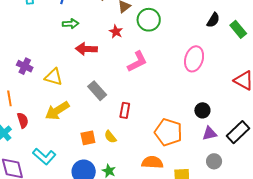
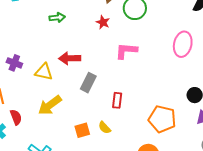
red arrow: (86, 49) -> (70, 58), moved
pink L-shape: (137, 62) -> (126, 51), turned -145
gray rectangle: (97, 91) -> (88, 83), turned 72

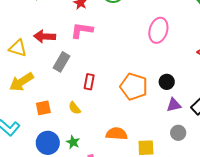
pink L-shape: (126, 51) -> (82, 30), moved
orange pentagon: (162, 119) -> (134, 87), moved
orange square: (82, 130) -> (43, 108), moved

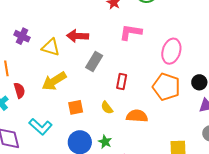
pink L-shape: (82, 30) -> (131, 32), moved
pink ellipse: (158, 30) -> (171, 51), moved
orange semicircle: (117, 134) -> (137, 116), moved

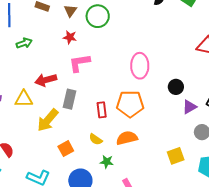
pink L-shape: (131, 32) -> (79, 63), moved
yellow arrow: (54, 81) -> (48, 120), moved
orange pentagon: (166, 87) -> (130, 104), moved
green star: (105, 142) -> (107, 162), moved

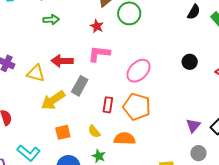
pink ellipse: (140, 66) -> (139, 71), moved, turned 30
black circle: (176, 87) -> (190, 62), moved
purple triangle: (189, 107) -> (193, 125), turned -35

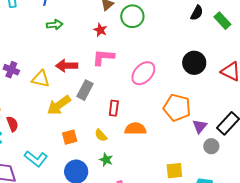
black circle: (190, 62) -> (194, 63), size x1.5
orange pentagon: (137, 107) -> (177, 108), moved
orange semicircle: (125, 139) -> (135, 129), moved
gray circle: (198, 153) -> (211, 146), moved

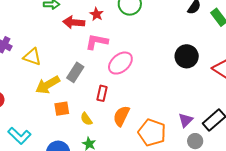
red arrow: (67, 66) -> (74, 22), moved
pink ellipse: (143, 73) -> (120, 63), moved
orange pentagon: (177, 108) -> (152, 133), moved
orange semicircle: (135, 129) -> (121, 116), turned -70
orange square: (70, 137) -> (62, 109), moved

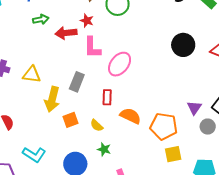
pink L-shape: (97, 42) -> (92, 48), turned -90
yellow arrow: (48, 85) -> (52, 99), turned -35
orange semicircle: (121, 116) -> (130, 116), turned 100

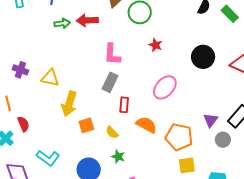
red star: (87, 21) -> (155, 45), moved
red arrow: (66, 33) -> (87, 20), moved
pink ellipse: (120, 64) -> (165, 87), moved
gray rectangle: (77, 82) -> (110, 82), moved

